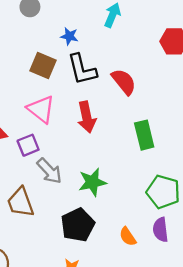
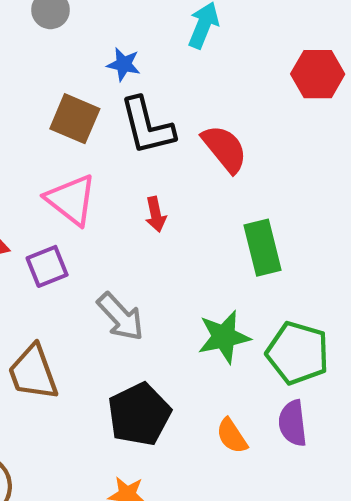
red arrow: (87, 117) -> (156, 214), size x0.6
gray arrow: (49, 171) -> (121, 317), moved
green star: (92, 182) -> (224, 337), moved

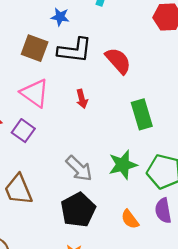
black L-shape: (147, 126) -> (75, 50), turned -66
purple square: (47, 266) -> (23, 131), turned -30
gray arrow: (121, 317) -> (79, 168), moved

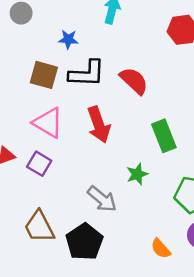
red arrow: (82, 99) -> (99, 125), size x1.8
green star: (123, 165) -> (137, 174), moved, size x0.7
black pentagon: (78, 210) -> (84, 242), moved

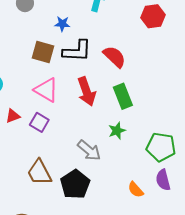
green rectangle: (164, 136) -> (123, 96), moved

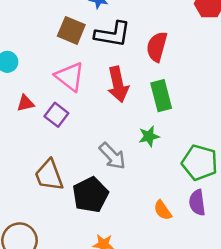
red semicircle: (114, 57) -> (157, 47), turned -125

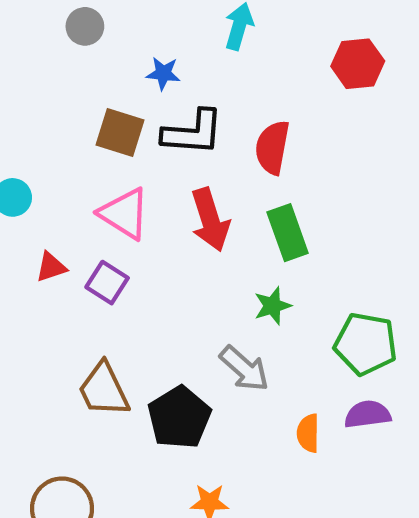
gray arrow: (112, 156) -> (244, 369), moved
purple semicircle: (197, 203) -> (368, 414), turned 95
orange semicircle: (163, 210) -> (308, 433), turned 40

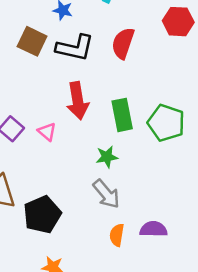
red semicircle: (272, 147) -> (123, 43), moved
pink triangle: (124, 214) -> (47, 132), moved, size x0.6
green pentagon: (366, 344) -> (166, 123), moved
gray arrow: (244, 369) -> (106, 194), moved

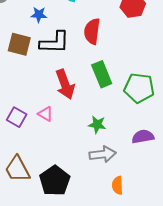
green rectangle: (122, 115) -> (102, 74), moved
green star: (107, 157) -> (97, 125), turned 30
gray arrow: (106, 194) -> (103, 154), turned -45
purple semicircle: (153, 229) -> (143, 137), moved

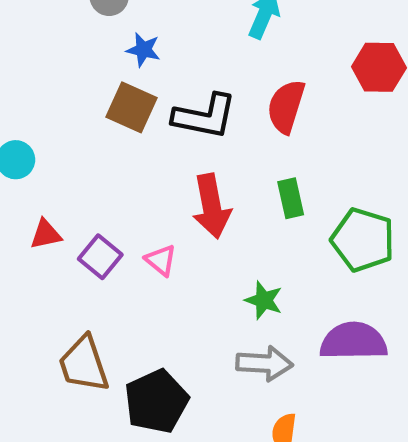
blue star: (39, 15) -> (143, 50), moved
green rectangle: (102, 74) -> (291, 198), size x0.7
purple semicircle: (143, 137) -> (354, 341), size x1.4

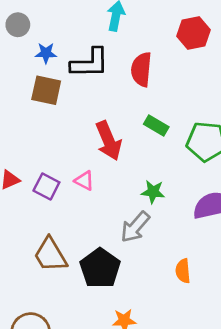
black L-shape: (205, 116) -> (90, 63), moved
green rectangle: (291, 198) -> (156, 125), turned -35
gray arrow: (264, 363) -> (135, 227), moved, turned 140

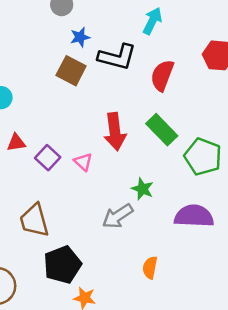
blue star: (46, 53) -> (80, 37), turned -30
green rectangle: (156, 125) -> (162, 130), size x1.4
black pentagon: (100, 268) -> (62, 265), moved

